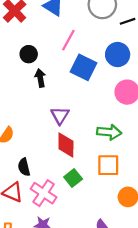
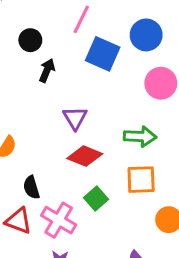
black arrow: (40, 78) -> (47, 70), turned 36
red diamond: (66, 145) -> (85, 156), turned -65

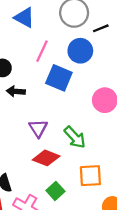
blue circle: (146, 35) -> (80, 51), moved
black arrow: (47, 70) -> (16, 91), turned -108
green arrow: (140, 136) -> (75, 137), moved, turned 45

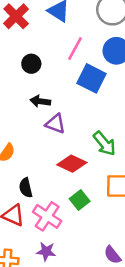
black arrow: (16, 91) -> (40, 101), moved
purple triangle: (38, 128) -> (55, 124), moved, turned -42

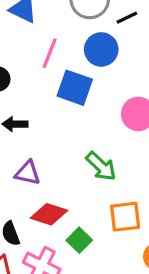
purple triangle: (55, 124) -> (28, 173), moved
red diamond: (72, 164) -> (49, 214), moved

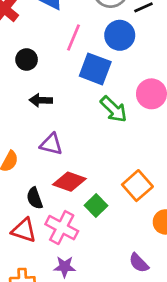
green arrow: (101, 166) -> (114, 109), moved
orange square: (125, 217) -> (137, 186), turned -36

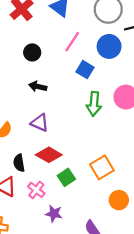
blue square: (95, 69) -> (85, 70), size x0.7
green arrow: (114, 109) -> (94, 104), turned 40
pink cross: (62, 228) -> (36, 190), size x0.7
purple star: (65, 267) -> (54, 214), moved

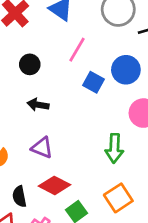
blue circle: (109, 46) -> (126, 70), moved
green arrow: (94, 104) -> (114, 148), moved

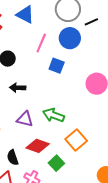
blue circle: (126, 70) -> (70, 38), moved
green arrow: (114, 148) -> (54, 115), moved, turned 115
orange square: (118, 198) -> (76, 140), moved

